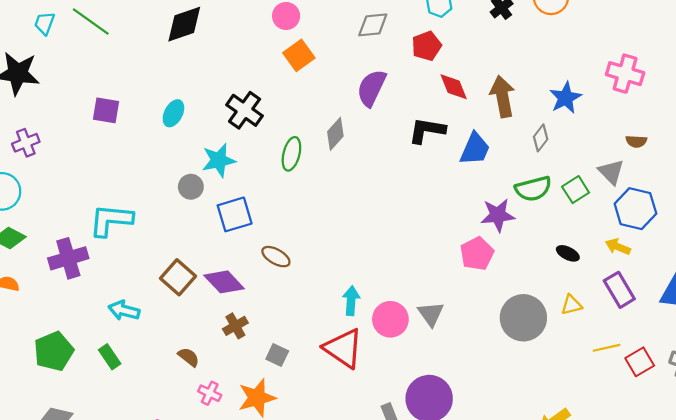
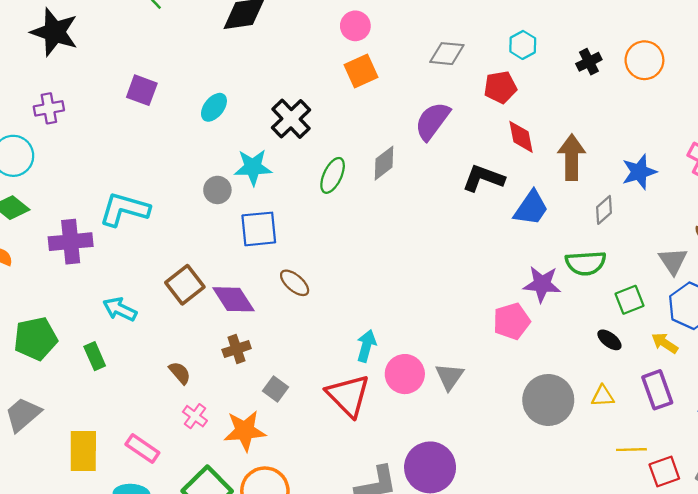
green square: (576, 190) -> (629, 300), moved

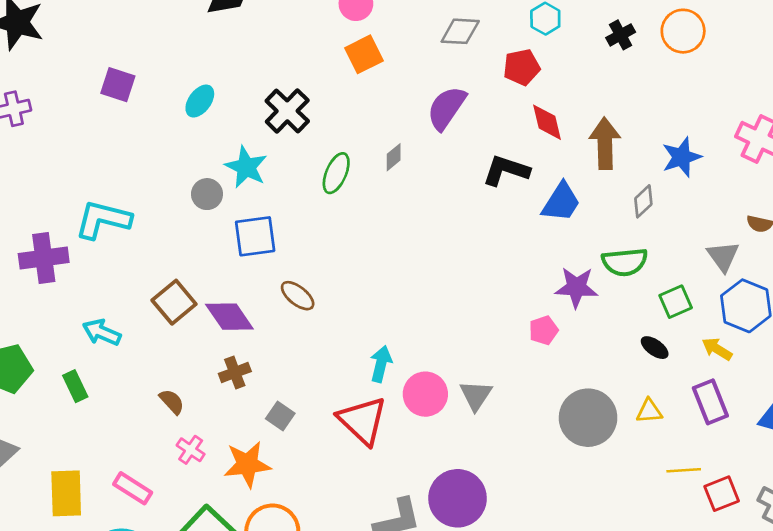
gray diamond: (384, 163) -> (394, 157), size x0.7
cyan star: (253, 167) -> (246, 167), turned 30
pink pentagon: (512, 321) -> (544, 330), size x0.7

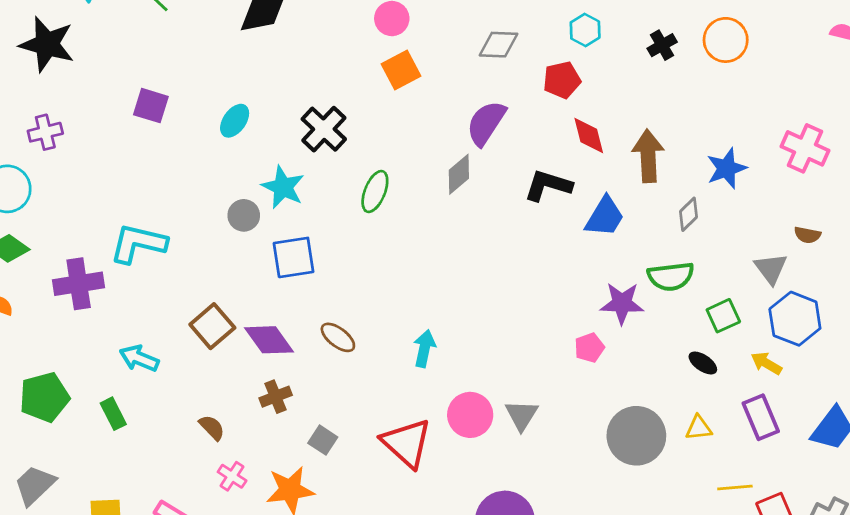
gray diamond: (394, 157) -> (459, 174), moved, size x1.4
brown ellipse: (298, 296) -> (338, 337), moved
cyan arrow: (381, 364) -> (424, 348), moved

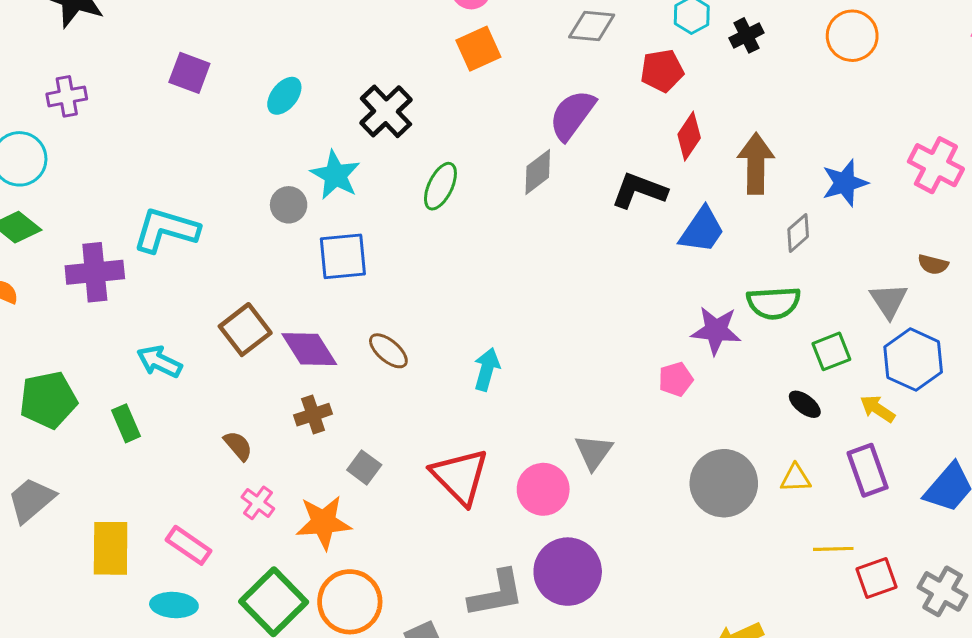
black cross: (662, 45) -> (747, 35), moved
red diamond: (589, 135) -> (689, 136), turned 45
pink circle: (470, 415) -> (543, 489), moved

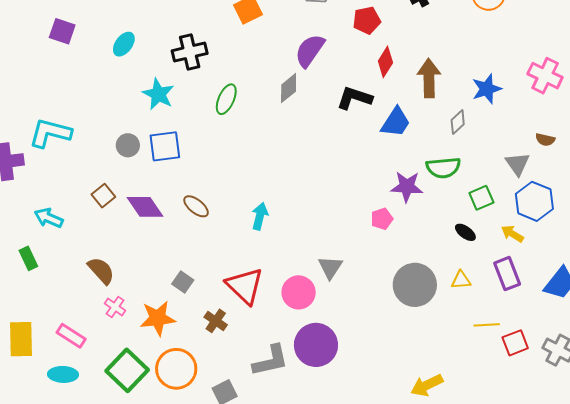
black cross: (386, 111) -> (190, 52), turned 32
gray circle: (289, 205) -> (128, 145), moved
brown square: (245, 330) -> (103, 196), size x0.7
brown cross: (313, 415) -> (216, 321), moved, turned -35
brown semicircle: (238, 446) -> (101, 271), size x1.4

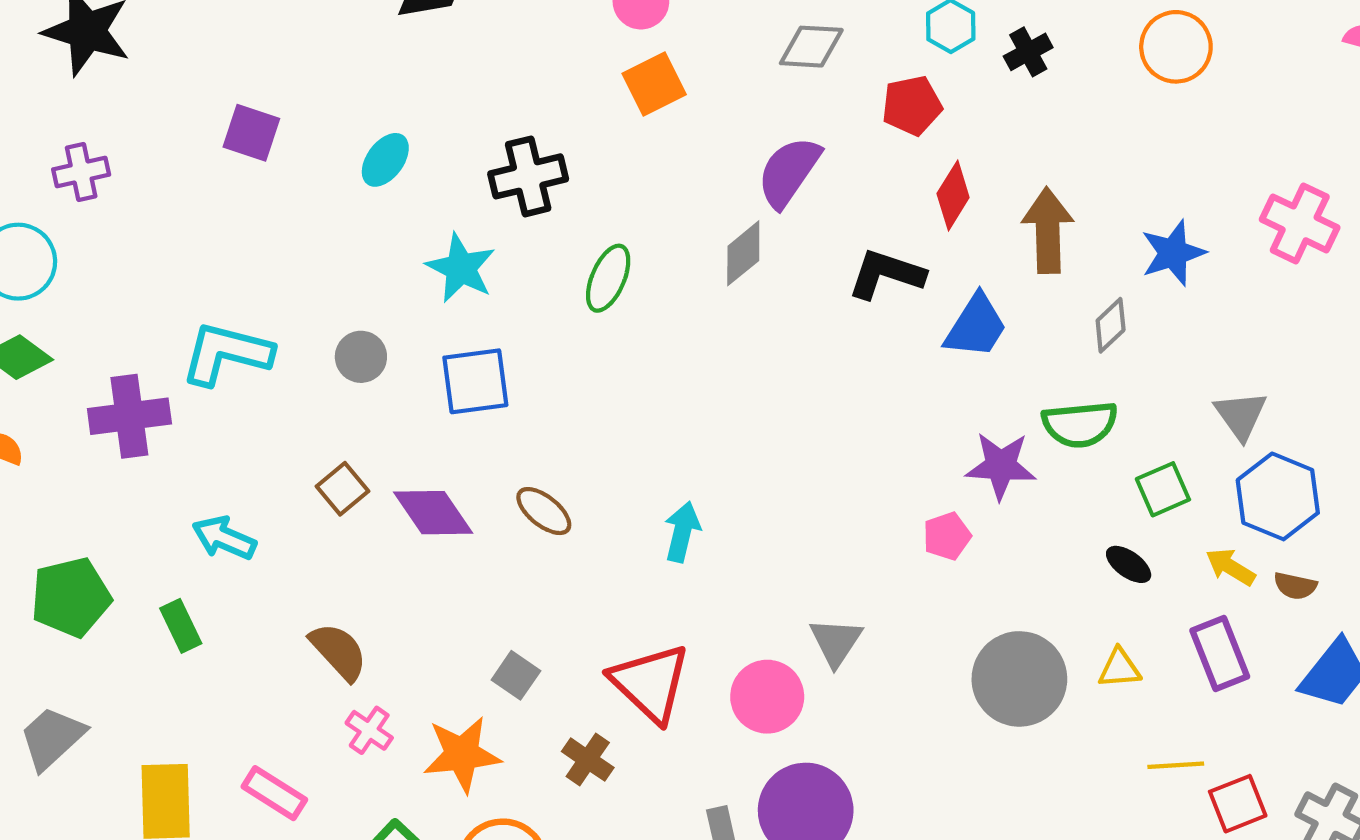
brown semicircle: (545, 140) -> (1295, 586), moved
gray circle: (128, 145) -> (361, 357), moved

